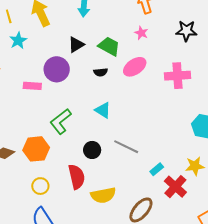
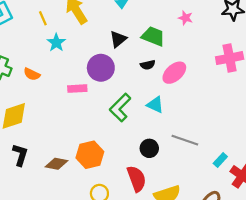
pink ellipse: (135, 67) -> (174, 73), moved
green L-shape: (61, 121) -> (120, 108), moved

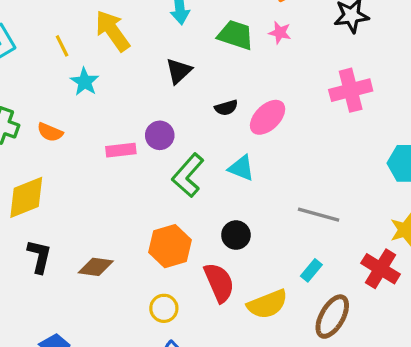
green trapezoid: (153, 36) -> (236, 35), moved
purple circle: (101, 68) -> (160, 135), moved, size x0.7
gray line: (185, 140) -> (319, 215), moved
orange hexagon: (90, 155) -> (170, 246), moved
cyan rectangle: (220, 160) -> (311, 270), moved

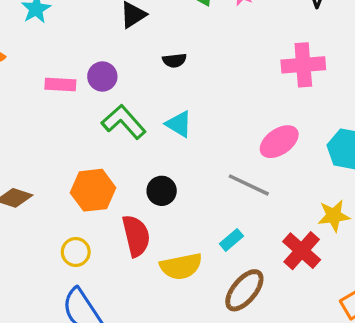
pink ellipse: (268, 117) -> (279, 142), moved
green L-shape: (188, 175) -> (124, 122), turned 87

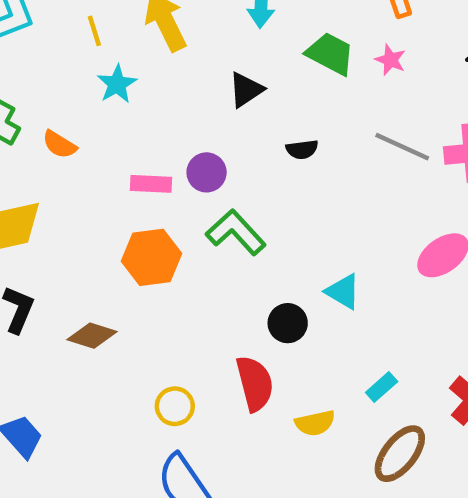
cyan triangle: (179, 124) -> (343, 292), moved
gray line: (249, 185) -> (402, 147), moved
orange hexagon: (93, 190) -> (151, 257), moved
yellow semicircle: (181, 266) -> (315, 423), size x0.7

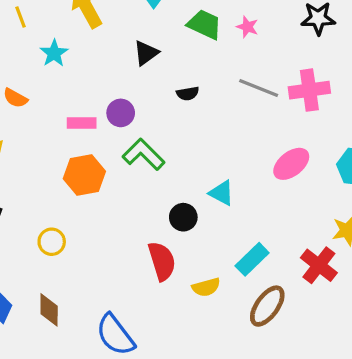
yellow line: (94, 31) -> (20, 17), moved
brown diamond: (92, 336) -> (49, 310), moved, turned 76
cyan rectangle: (382, 387) -> (252, 259), size x1.5
yellow circle: (175, 406) -> (52, 242), moved

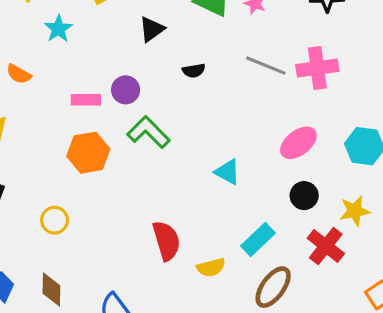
black circle: (183, 217) -> (304, 196), moved

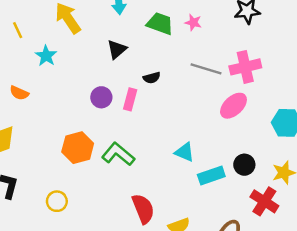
pink rectangle: (86, 100) -> (130, 99), moved, turned -70
green L-shape: (148, 132) -> (118, 154), moved
pink ellipse: (298, 143) -> (233, 106), moved
cyan rectangle: (258, 240) -> (211, 176), moved, turned 30

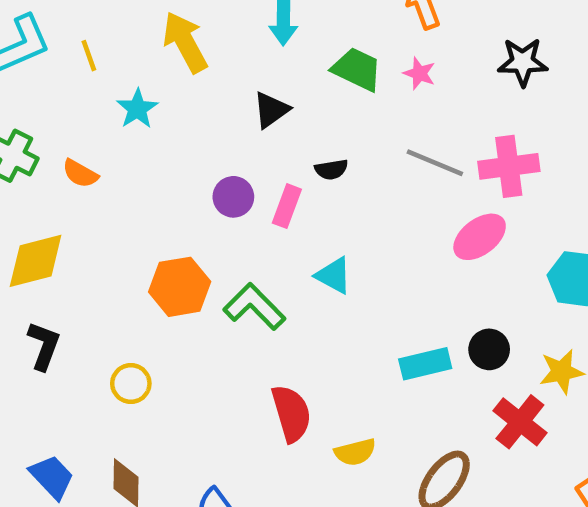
cyan triangle: (185, 152) -> (334, 275), moved

